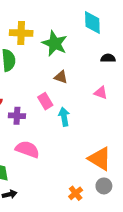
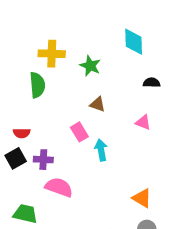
green star: (55, 43) -> (90, 66), size x0.7
purple cross: (17, 116) -> (43, 160), moved
orange triangle: (100, 159) -> (142, 198), size x0.7

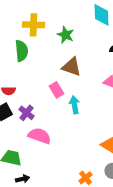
brown triangle: (97, 104) -> (72, 67), size x1.5
purple cross: (43, 160) -> (27, 113), turned 35

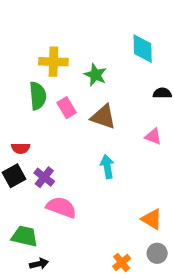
pink rectangle: (57, 90) -> (67, 108), moved

